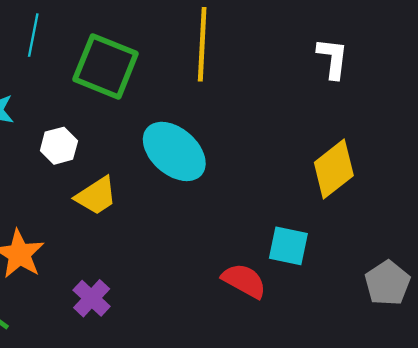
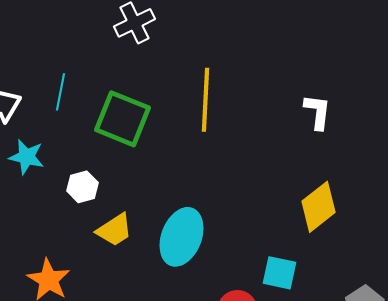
cyan ellipse: (174, 151) -> (182, 237), moved, turned 70

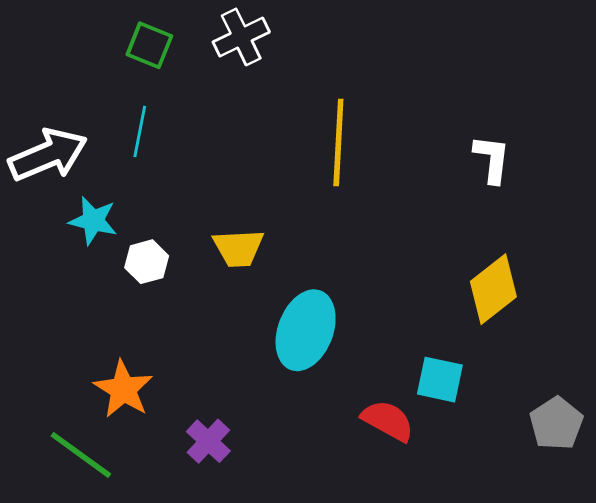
green square: (122, 119) -> (149, 45), moved, size x0.6
white hexagon: (82, 187) -> (147, 262), moved
yellow trapezoid: (114, 230) -> (238, 248), moved, turned 30

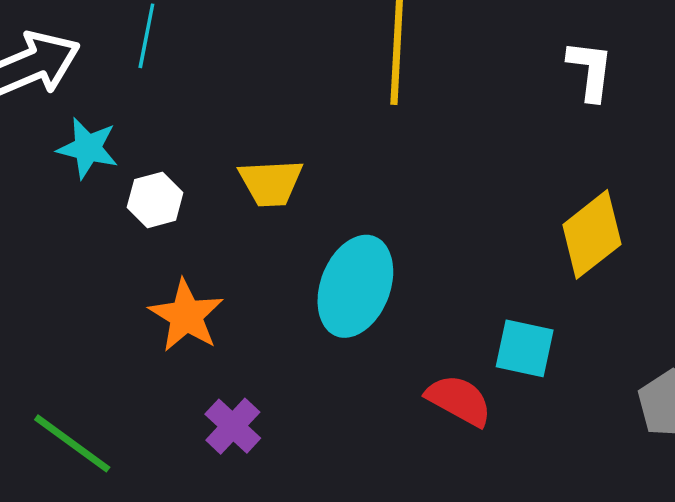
orange star: (123, 389) -> (186, 316), moved

